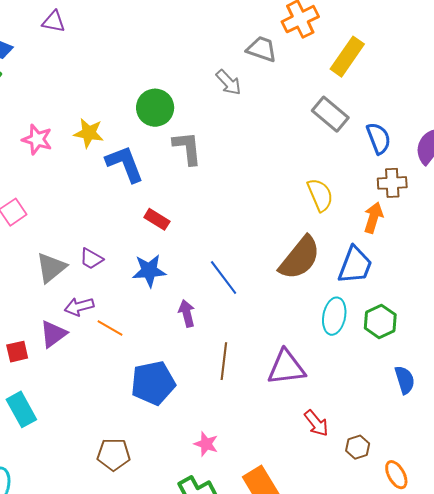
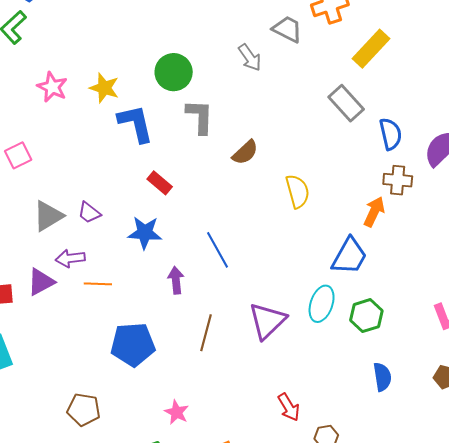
yellow semicircle: (320, 195) -> (298, 191), moved
brown semicircle: (300, 258) -> (245, 152), moved, size x0.6
orange line: (110, 328) -> (98, 284), turned -36
purple triangle: (286, 367) -> (267, 321), moved, turned -45

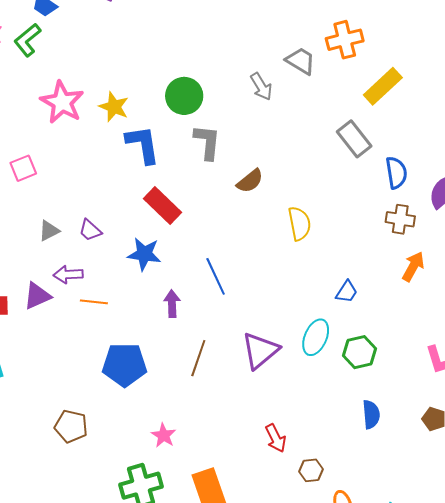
pink star: (52, 87) -> (62, 102), size x1.4
red rectangle: (160, 183) -> (163, 205), size x1.5
orange arrow: (374, 212) -> (413, 267), moved
gray triangle: (48, 216) -> (49, 231), size x0.7
blue trapezoid: (349, 256) -> (347, 292), size x0.6

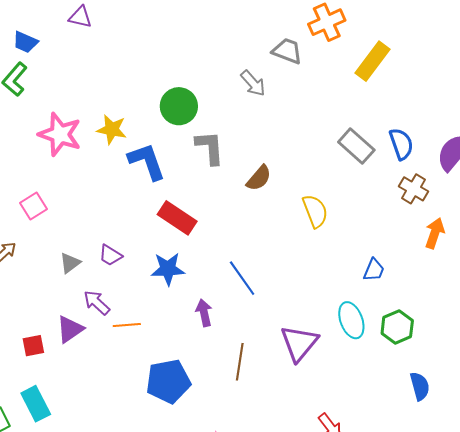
gray rectangle: (354, 139) -> (356, 146), moved
brown cross: (400, 219) -> (414, 189), turned 32
purple arrow: (68, 274) -> (97, 303), turned 56
cyan ellipse: (316, 337) -> (351, 320), turned -33

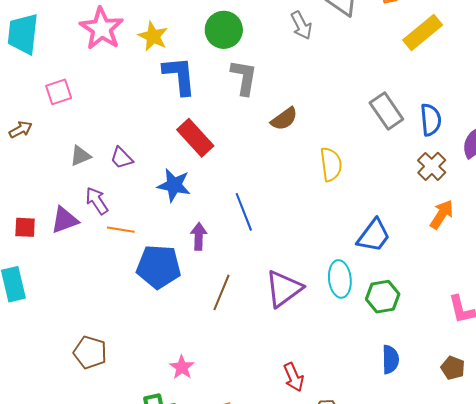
blue trapezoid: (374, 270) -> (374, 236), size x1.5
blue pentagon: (168, 381) -> (159, 267), moved

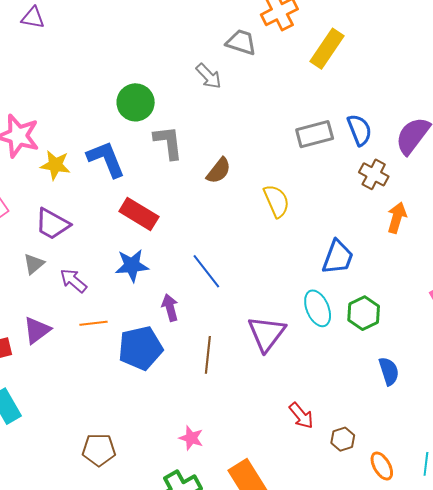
yellow star: (153, 36) -> (55, 165), moved
gray rectangle: (386, 111) -> (315, 134), turned -54
purple trapezoid: (121, 158) -> (52, 224), moved, size x1.5
purple arrow: (97, 201) -> (73, 281), moved

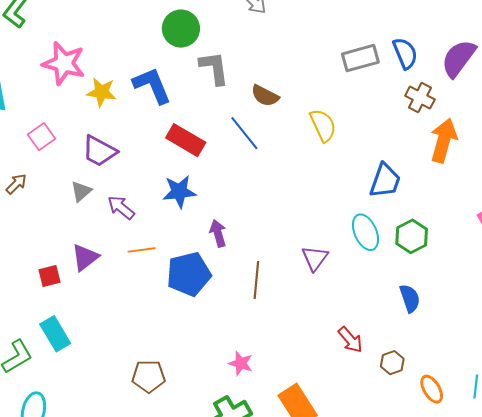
brown semicircle: (219, 171) -> (265, 96), turned 80
orange arrow: (397, 218) -> (444, 141), size x1.4
blue line: (206, 271) -> (244, 133), moved
purple triangle: (267, 334) -> (315, 258), size x0.7
blue semicircle: (389, 371) -> (410, 298), moved

